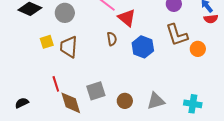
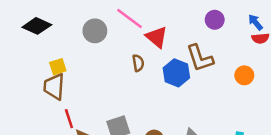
gray circle: (65, 13) -> (95, 31), moved
brown L-shape: (177, 35) -> (200, 58), moved
brown trapezoid: (69, 47) -> (54, 86), moved

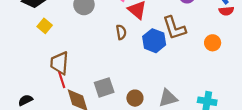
yellow square: (58, 67) -> (45, 26), moved, turned -32
brown trapezoid: (54, 86) -> (60, 63), moved

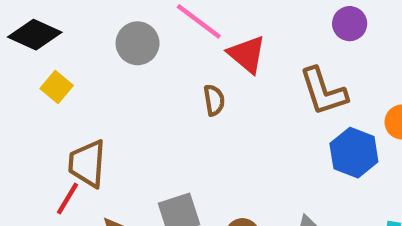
blue hexagon: (154, 41) -> (354, 153), moved
red line: (62, 80) -> (68, 199), moved, turned 49

